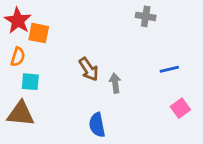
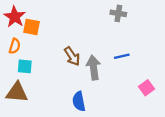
blue line: (169, 69) -> (122, 56), moved
gray arrow: (115, 83) -> (94, 68), size x1.5

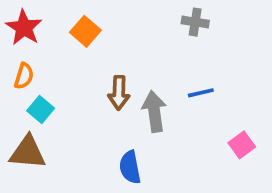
orange square: (32, 27) -> (85, 31), moved, turned 30
brown arrow: (72, 56) -> (119, 93), turned 36
cyan square: (25, 66) -> (41, 110), turned 35

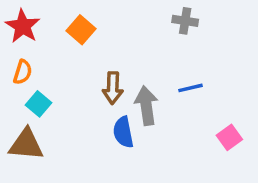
blue semicircle: (130, 167) -> (123, 132), moved

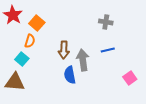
gray cross: (185, 21) -> (106, 22), moved
orange square: (81, 30) -> (37, 23), moved
orange semicircle: (23, 72) -> (30, 41), moved

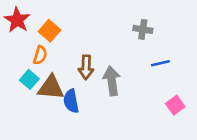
blue line: (108, 50) -> (160, 63), moved
blue semicircle: (70, 75) -> (71, 101), moved
brown triangle: (15, 82) -> (51, 88), moved

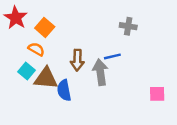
orange semicircle: (40, 55) -> (36, 49), turned -77
blue line: (160, 63) -> (112, 56), moved
pink square: (175, 105) -> (157, 94), turned 35

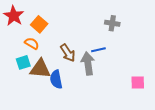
brown arrow: (77, 60) -> (68, 53), turned -36
cyan square: (27, 71) -> (23, 62), turned 32

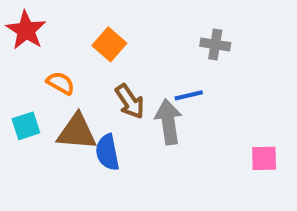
orange square: (39, 24) -> (109, 44), moved
cyan square: (23, 62) -> (26, 126), moved

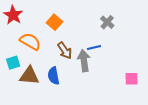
gray cross: (215, 44) -> (107, 22), turned 32
orange semicircle: (61, 83) -> (30, 41), size x1.5
brown triangle: (77, 132) -> (29, 76), moved

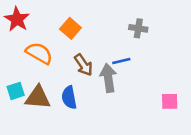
gray cross: (107, 22) -> (138, 28), turned -32
cyan square: (13, 63) -> (16, 91), moved

